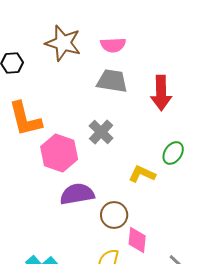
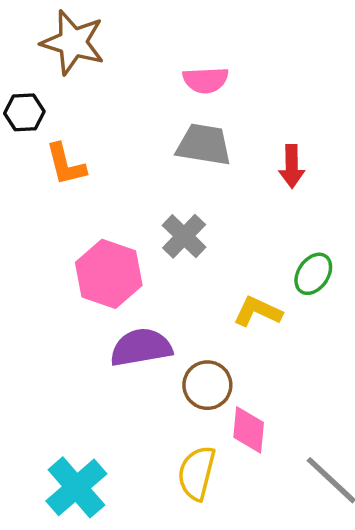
brown star: (63, 43) -> (73, 42), moved
red arrow: (161, 93) -> (292, 166), size x0.7
orange L-shape: (25, 119) -> (66, 164), moved, size x0.7

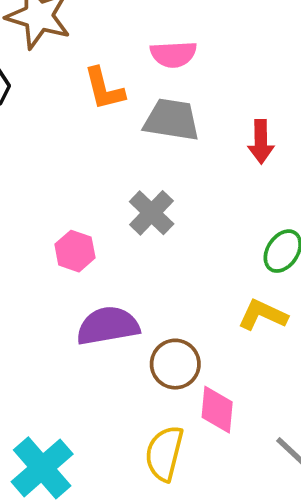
orange L-shape: (66, 164) -> (104, 89), moved
pink hexagon: (109, 274) -> (75, 251), size x0.6
yellow L-shape: (258, 312) -> (263, 315), moved

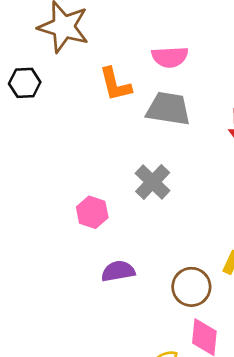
purple semicircle: (108, 326) -> (118, 271), size x0.7
brown circle: (175, 364) -> (191, 287), moved

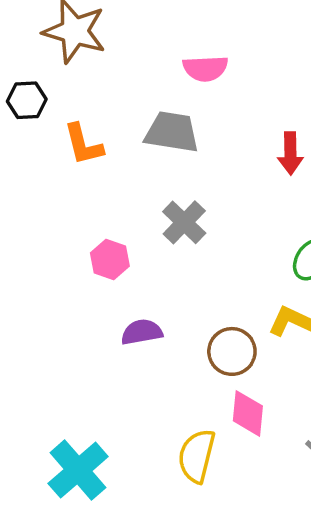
orange L-shape: (115, 84) -> (83, 144), moved
gray trapezoid: (168, 109) -> (172, 132), moved

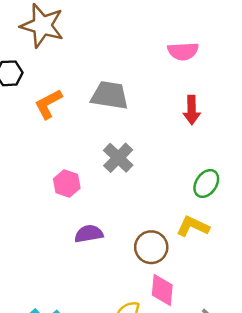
pink semicircle: (205, 68) -> (183, 51), moved
orange L-shape: (83, 144) -> (48, 104), turned 76

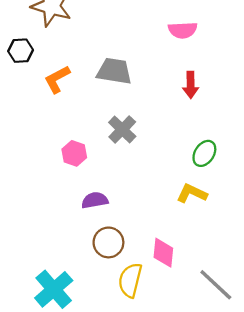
brown circle: (151, 247) -> (108, 242), moved

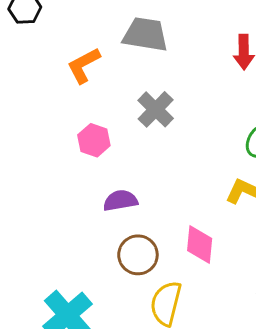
orange L-shape: (57, 79) -> (84, 65), moved
pink diamond: (163, 253) -> (200, 245), moved

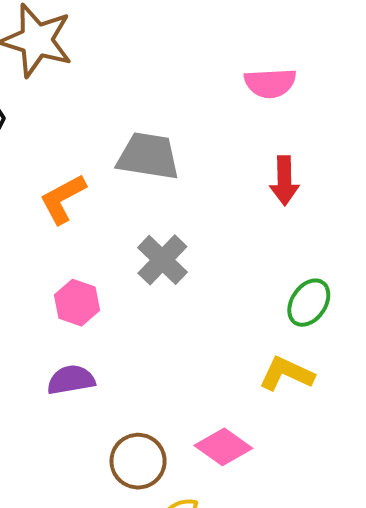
purple semicircle: (120, 201) -> (71, 380), moved
pink diamond: (200, 245) -> (223, 447), turned -60

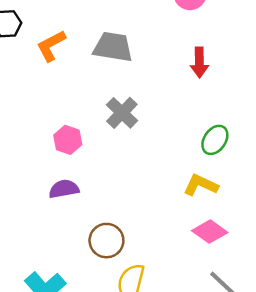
orange L-shape: (63, 199) -> (51, 46), moved
pink diamond: (223, 447) -> (210, 232), moved

